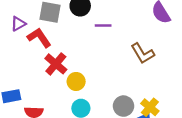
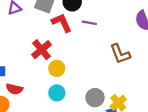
red L-shape: (39, 38) -> (62, 23), moved

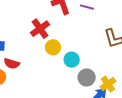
cyan circle: (57, 93) -> (72, 60), moved

